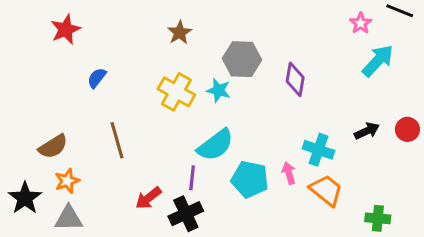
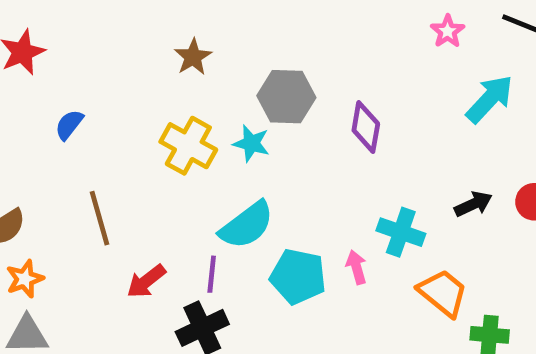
pink star: (361, 23) -> (448, 31), moved
orange trapezoid: (326, 190) -> (443, 293), moved
red arrow: (148, 198) -> (146, 281), moved

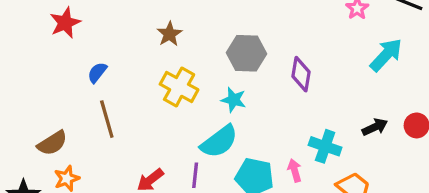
brown star: (193, 57) -> (169, 34), moved
cyan star: (251, 143) -> (234, 100), moved
brown line: (100, 218) -> (107, 119), moved

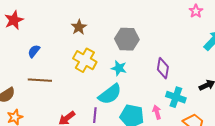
purple diamond: (301, 74) -> (163, 68), moved
brown line: (107, 119) -> (40, 80), turned -70

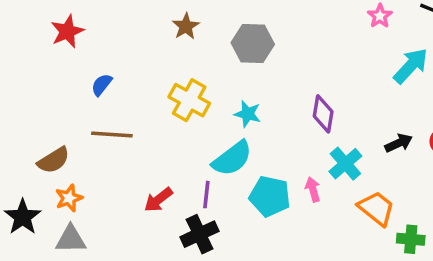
brown star: (79, 27) -> (186, 26), moved
gray hexagon: (127, 39) -> (253, 43), moved
cyan cross: (176, 97) -> (345, 164), turned 30

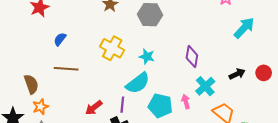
brown semicircle: (54, 160) -> (31, 84), turned -78

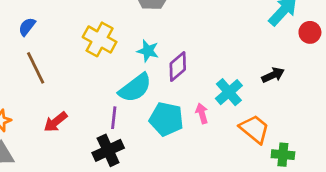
purple diamond: (192, 57) -> (178, 66), moved, turned 40
brown line: (66, 69) -> (36, 68), turned 60
red circle: (264, 73) -> (310, 32), moved
red arrow: (94, 108) -> (55, 122), moved

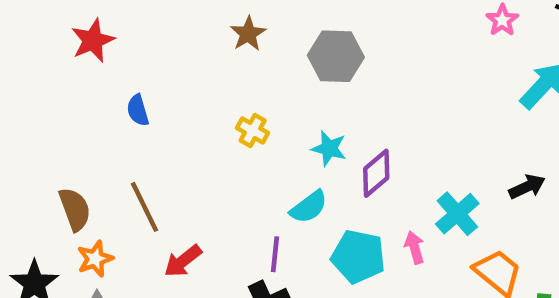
blue semicircle: (27, 27) -> (138, 110), turned -54
yellow cross: (100, 39) -> (253, 130), size x0.6
brown line: (36, 68) -> (145, 207), moved
cyan semicircle: (135, 88) -> (309, 207), size x0.7

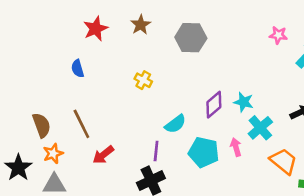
pink star: (502, 20) -> (278, 35), moved, turned -30
red star: (93, 40) -> (96, 29), moved
cyan star: (329, 148) -> (244, 102), moved

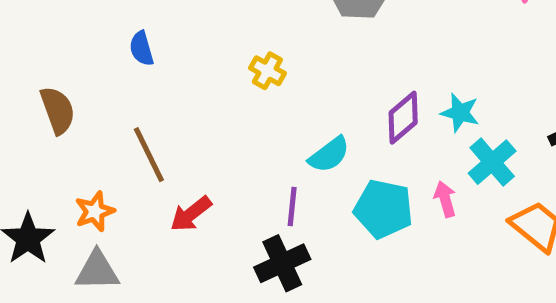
brown semicircle: (41, 125) -> (58, 110), moved

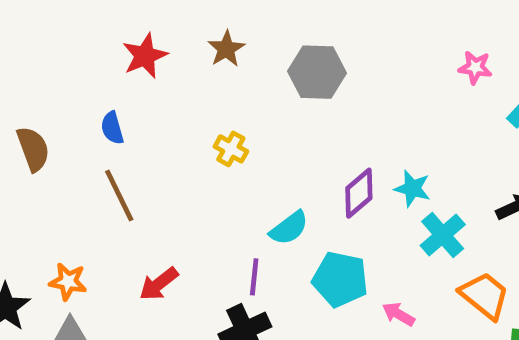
brown semicircle: (58, 110) -> (33, 149), moved
brown line: (149, 155) -> (119, 195), moved
pink arrow: (445, 199) -> (398, 314), moved, turned -44
orange star: (95, 211) -> (68, 282), turned 30

